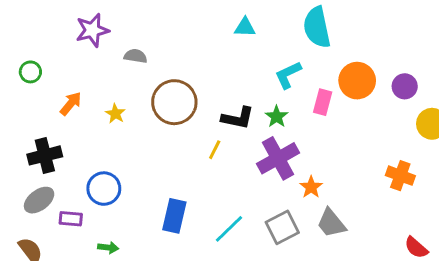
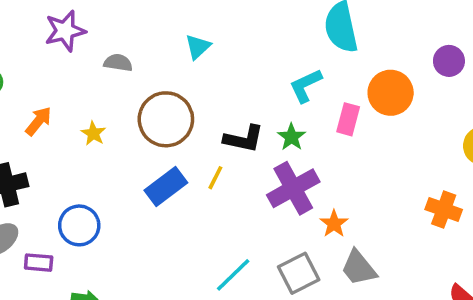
cyan triangle: (245, 27) -> (198, 47), moved, turned -45
purple circle: (405, 86) -> (449, 61), moved
blue rectangle: (174, 216) -> (166, 187), moved, turned 40

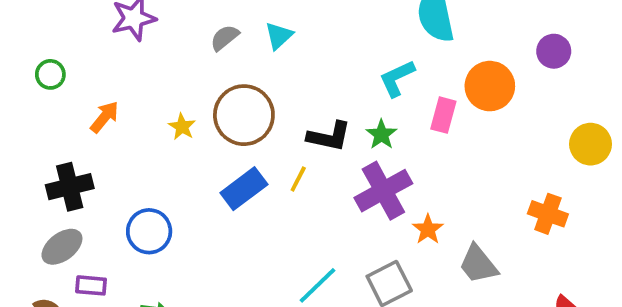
gray semicircle: (118, 63) -> (225, 38), moved, turned -48
yellow star: (93, 133) -> (182, 127), moved
purple rectangle: (39, 263) -> (91, 285), moved
gray trapezoid: (359, 268) -> (478, 264), moved

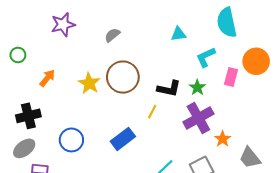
cyan triangle: (279, 36) -> (178, 34), moved, turned 35
yellow star: (182, 127) -> (89, 83), size x1.5
blue rectangle: (244, 189) -> (123, 139), moved

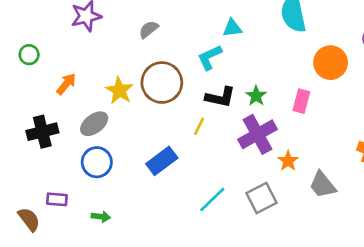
cyan L-shape: (206, 57) -> (210, 57), moved
pink rectangle: (231, 77) -> (301, 101), moved
gray ellipse: (24, 148) -> (94, 124), moved

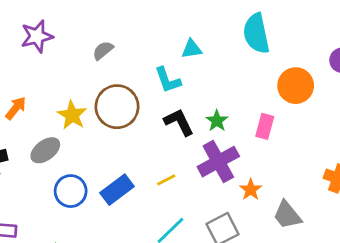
cyan L-shape: (210, 57) -> (168, 80), turned -84
black L-shape: (220, 97) -> (179, 122), turned -128
yellow line: (199, 126) -> (166, 180), moved, turned 36
blue circle: (97, 162) -> (71, 191), moved

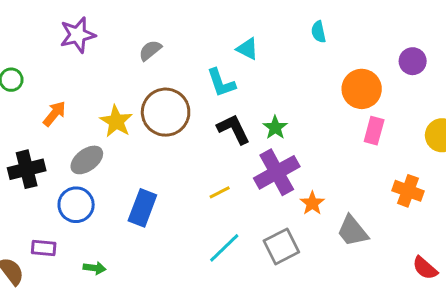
cyan semicircle: (256, 34) -> (318, 32), size x0.5
cyan triangle: (192, 49) -> (247, 49), turned 35
pink rectangle: (265, 126) -> (374, 131), moved
blue rectangle: (117, 190) -> (142, 208), moved, turned -32
blue circle: (71, 191) -> (76, 205), moved

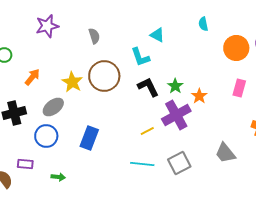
gray semicircle: (150, 50) -> (94, 36), turned 112
orange circle: (362, 89) -> (236, 48), moved
yellow line: (220, 192) -> (147, 131), moved
orange star: (312, 203) -> (199, 96), moved
cyan line: (224, 248) -> (142, 164), turned 50

